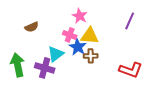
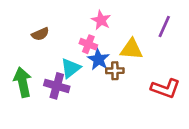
yellow triangle: (90, 36) -> (131, 49), moved

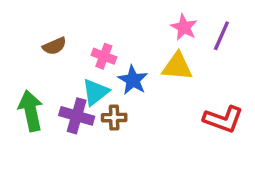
pink star: (101, 20) -> (184, 27), moved
pink cross: (88, 44) -> (104, 56), moved
brown cross: (115, 71) -> (114, 118), moved

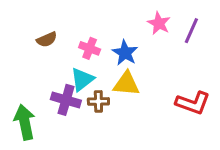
yellow triangle: (177, 66) -> (126, 84), moved
blue star: (133, 80) -> (125, 53), moved
green arrow: (31, 111) -> (25, 122), moved

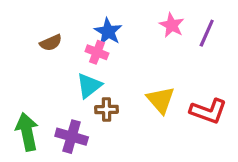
blue star: (125, 53) -> (108, 32), moved
yellow triangle: (126, 84) -> (161, 100), moved, turned 44
purple cross: (66, 100) -> (72, 137), moved

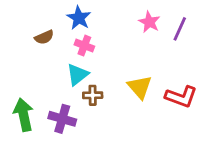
blue star: (108, 32) -> (79, 18), moved

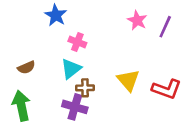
blue star: (79, 18) -> (56, 15), moved
brown semicircle: (44, 37) -> (26, 67), moved
purple cross: (62, 119) -> (75, 107), moved

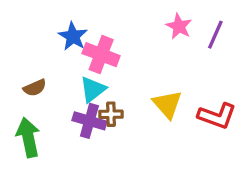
blue star: (56, 15) -> (73, 36), moved
pink cross: (77, 42) -> (101, 55), size x1.5
purple cross: (75, 107) -> (89, 121), moved

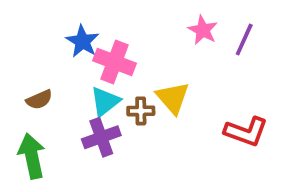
yellow triangle: (167, 104) -> (173, 98), moved
brown cross: (111, 114) -> (141, 111), moved
purple cross: (89, 121) -> (101, 137), turned -36

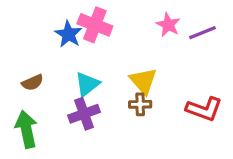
purple line: (244, 39) -> (202, 33), turned 44
pink cross: (114, 62) -> (95, 25), moved
brown cross: (141, 111) -> (140, 104), moved

